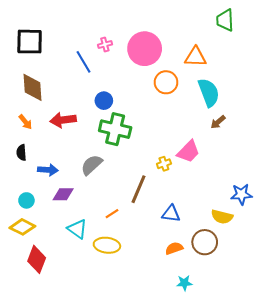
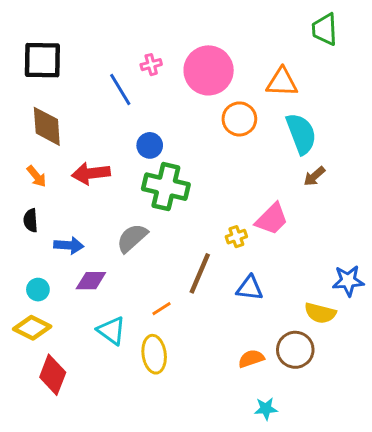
blue triangle: (171, 214) -> (250, 288), moved
yellow ellipse: (107, 245) -> (154, 354), turned 75

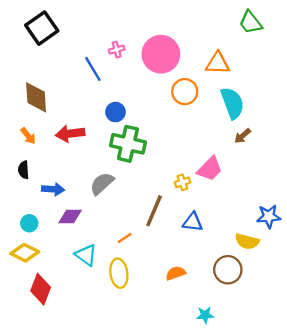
green trapezoid: (325, 29) -> (251, 22), turned -35
black square: (42, 60) -> (42, 28), moved, turned -36
orange semicircle: (251, 359) -> (176, 273), moved

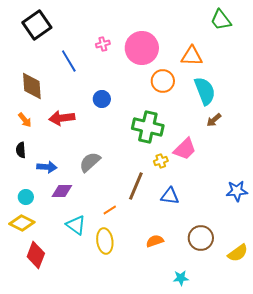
blue line: (93, 69) -> (69, 61), moved
green cross: (128, 144) -> (148, 127), moved
yellow semicircle: (247, 241) -> (238, 253), moved, turned -50

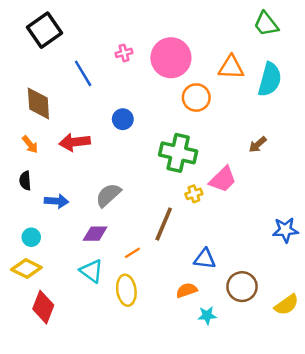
cyan semicircle: (205, 91) -> (270, 79), moved, turned 36
purple diamond: (62, 191) -> (95, 234), moved
blue triangle: (170, 196) -> (205, 259), moved
cyan star: (181, 278) -> (207, 316), moved

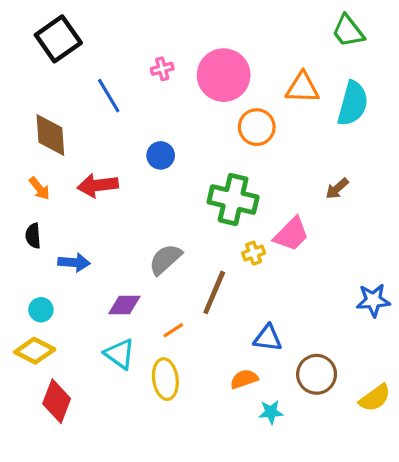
gray semicircle: (108, 195) -> (165, 259), moved

